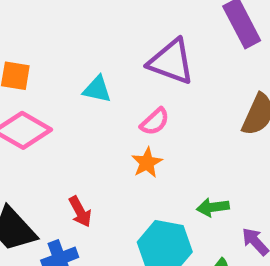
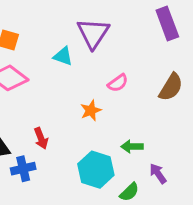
purple triangle: (171, 62) -> (93, 33), moved, turned 36
pink semicircle: (155, 122) -> (118, 83), moved

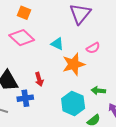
cyan triangle: (63, 56) -> (57, 44), moved
orange star: (91, 111) -> (74, 64), size x1.6

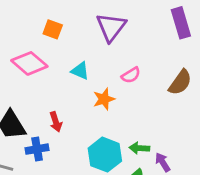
orange square: (24, 13) -> (53, 29), moved
orange star: (74, 64) -> (104, 99), size x0.7
green arrow: (98, 91) -> (139, 148), moved

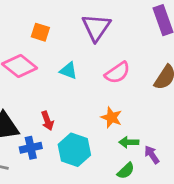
pink semicircle: (131, 75) -> (117, 73), size x1.4
orange star: (104, 99) -> (111, 117), moved, turned -30
cyan hexagon: (105, 155) -> (74, 150), moved

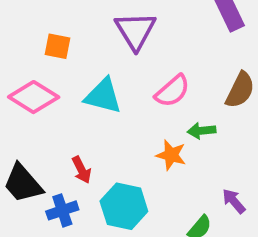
cyan triangle: (68, 71) -> (103, 96), size x1.5
green arrow: (129, 142) -> (202, 131), moved

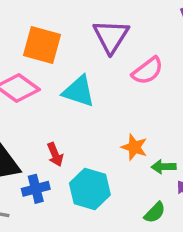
orange square: (58, 46) -> (42, 45), size x1.6
pink semicircle: (172, 91) -> (147, 71), moved
green arrow: (202, 131) -> (164, 167), moved

